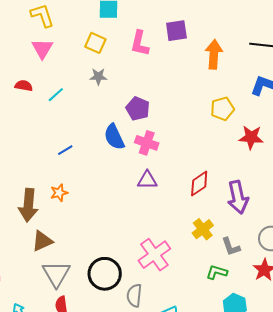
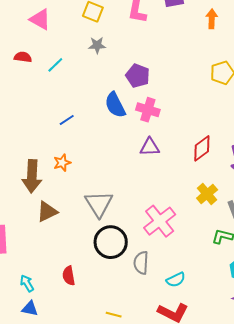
pink triangle: (42, 49) -> (40, 19), turned -30
orange arrow: (214, 54) -> (212, 19), size x0.7
gray triangle: (56, 274) -> (99, 204), moved

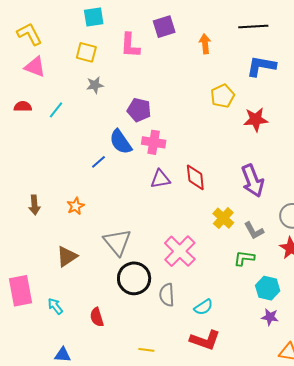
blue line: (67, 120) -> (98, 162), moved
red diamond: (202, 148) -> (195, 177), moved, turned -52
brown arrow: (32, 176) -> (34, 205), moved, size x0.6
cyan arrow: (27, 283) -> (55, 306), moved

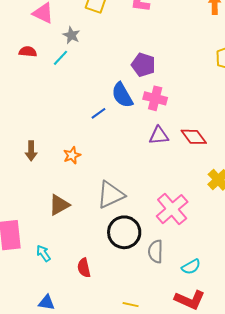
gray star: (95, 85) -> (71, 35), moved, turned 30
red diamond: (195, 177) -> (194, 137), turned -36
gray triangle: (117, 242) -> (111, 195), turned 40

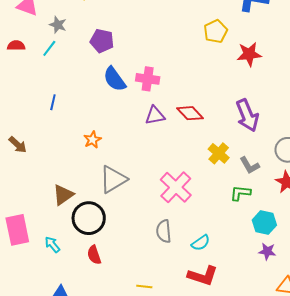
purple pentagon: (143, 65) -> (102, 41), moved
blue line: (99, 113) -> (53, 102), moved, turned -35
brown arrow: (31, 151) -> (18, 145), moved, turned -42
orange star: (72, 155) -> (92, 140), moved
black circle: (124, 232) -> (89, 218), moved

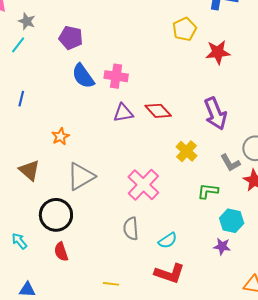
gray L-shape: (250, 165) -> (230, 163), moved
brown triangle: (63, 195) -> (29, 170), moved, turned -45
purple star: (267, 251) -> (222, 246), moved

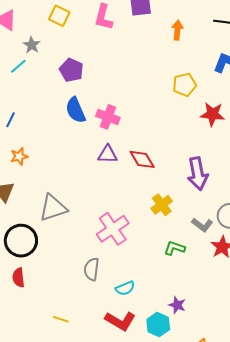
orange star: (60, 136) -> (19, 156), moved
gray L-shape: (230, 163) -> (202, 225), turned -35
cyan hexagon: (232, 221) -> (158, 325), moved

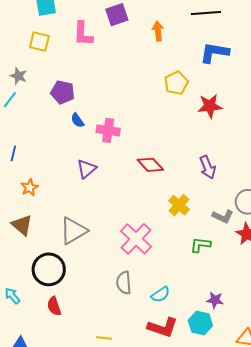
blue semicircle: (76, 110) -> (77, 120), moved, size x0.6
purple triangle: (107, 154) -> (86, 169), moved, turned -30
purple arrow: (198, 174) -> (208, 167), size x0.7

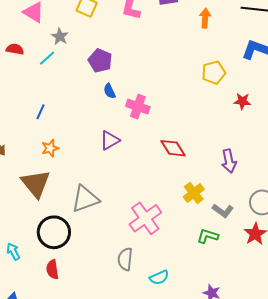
red star: (210, 106) -> (242, 101), size x0.7
gray L-shape: (223, 216) -> (223, 211), moved
brown triangle: (22, 225) -> (36, 184), size x1.4

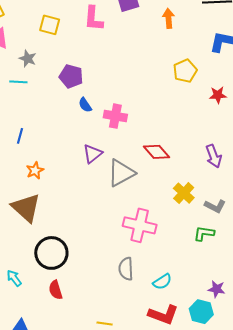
cyan line: (47, 58) -> (18, 82), turned 54
gray triangle: (85, 199) -> (121, 173), moved
pink cross: (145, 218) -> (140, 225), turned -32

